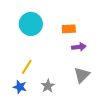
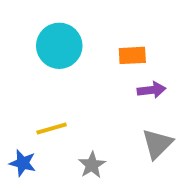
yellow line: (27, 67) -> (52, 128), turned 42
blue star: (20, 87) -> (23, 163), moved

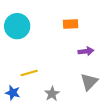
cyan circle: (59, 46) -> (17, 26), moved
orange rectangle: (132, 55) -> (71, 24), moved

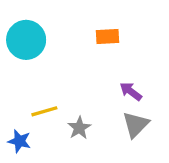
purple arrow: (86, 51) -> (131, 91), moved, turned -136
gray star: (52, 94) -> (79, 128), moved

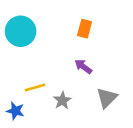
orange rectangle: (107, 37) -> (85, 29), turned -72
purple arrow: (131, 91) -> (83, 67), moved

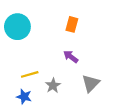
blue star: (15, 111) -> (24, 97), moved

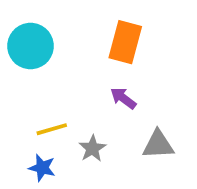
orange rectangle: (72, 24) -> (125, 42), size x1.5
gray triangle: (91, 83) -> (158, 145), turned 42

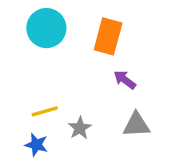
cyan circle: (31, 46) -> (46, 28), moved
purple arrow: (123, 98) -> (125, 80), moved

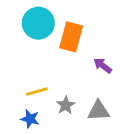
orange rectangle: (108, 36) -> (71, 37), moved
gray triangle: (136, 125) -> (98, 111), moved

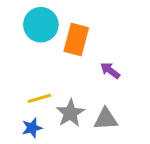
gray star: (66, 105) -> (70, 113), size x1.4
blue star: (30, 119) -> (32, 128), turned -30

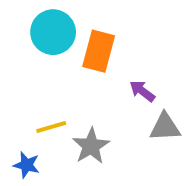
gray triangle: (106, 119) -> (165, 127), moved
blue star: (32, 128) -> (26, 165), moved, turned 30

